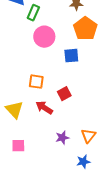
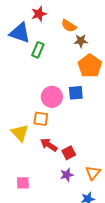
pink circle: (44, 37) -> (52, 97), moved
red square: (64, 94) -> (69, 153), moved
yellow triangle: (14, 110) -> (20, 133), moved

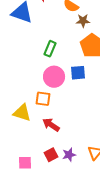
green rectangle: (38, 50) -> (50, 49), moved
yellow triangle: (20, 133) -> (22, 113), turned -30
red square: (69, 153) -> (51, 155), moved

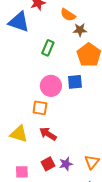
green rectangle: (50, 49) -> (48, 48), moved
yellow triangle: (22, 113) -> (19, 134), moved

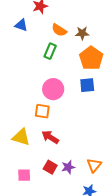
orange semicircle: (68, 15) -> (59, 30), moved
blue triangle: (19, 22) -> (21, 25), size x0.6
blue square: (75, 82) -> (87, 85), moved
red square: (48, 164) -> (50, 167), turned -32

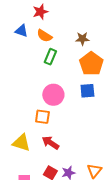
orange semicircle: (59, 30) -> (44, 36), moved

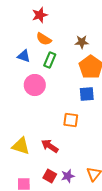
blue triangle: (21, 31) -> (24, 56), moved
pink circle: (53, 95) -> (35, 85), moved
orange square: (42, 117) -> (71, 120), moved

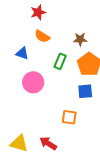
green rectangle: (50, 60) -> (60, 61), moved

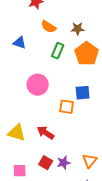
orange semicircle: (42, 36) -> (49, 27), moved
pink circle: (33, 82) -> (38, 85), moved
blue square: (85, 91) -> (83, 93), moved

